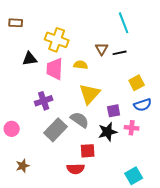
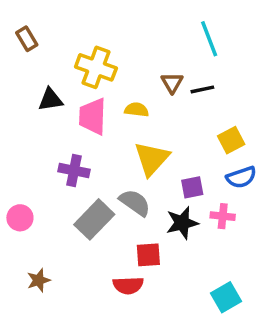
brown rectangle: (16, 23) -> (27, 39), turned 56
purple cross: (44, 101) -> (74, 171), turned 30

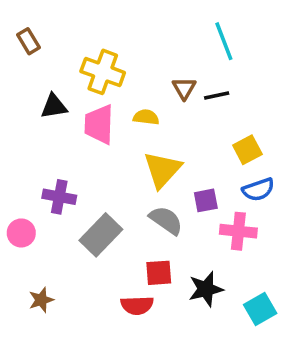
purple cross: (74, 171) -> (59, 197), moved
gray semicircle: (135, 203) -> (166, 220), moved
pink cross: (223, 216) -> (238, 231), size x1.4
black star: (182, 223) -> (206, 289), moved
cyan square: (226, 297) -> (260, 309), moved

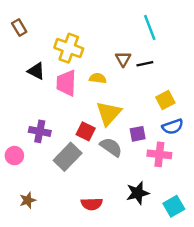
black triangle: (54, 106) -> (36, 71), turned 36
red square: (159, 273) -> (86, 131), moved, turned 30

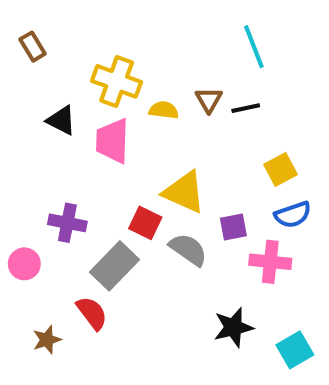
yellow semicircle: (98, 78) -> (164, 110), moved
yellow triangle: (109, 113) -> (184, 192), turned -48
red semicircle: (92, 204) -> (92, 313), moved, turned -125

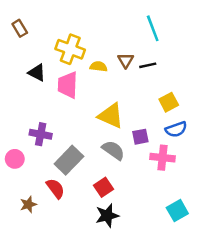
red square: (145, 223) -> (103, 187), moved, turned 30
black star: (233, 327) -> (107, 216), moved

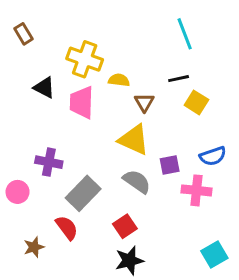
brown triangle: (126, 60) -> (144, 102), moved
yellow square: (169, 102) -> (196, 102), moved, turned -30

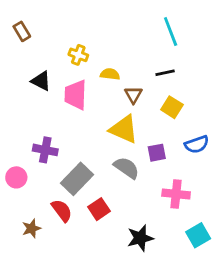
yellow cross: (85, 59) -> (78, 55), size x0.6
yellow square: (196, 102) -> (172, 107), moved
pink cross: (196, 190) -> (176, 194), moved
red square: (125, 226) -> (99, 209), moved
black star: (129, 261) -> (140, 238), moved

